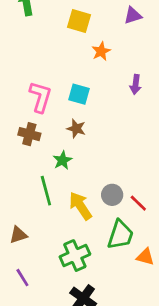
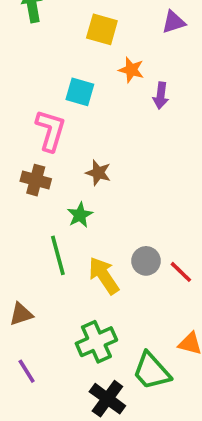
orange star: (101, 51) -> (131, 70), turned -30
purple arrow: (136, 84) -> (161, 96), moved
cyan square: (79, 94) -> (80, 92), moved
green trapezoid: (120, 235) -> (152, 371), moved, turned 120

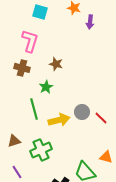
cyan square: (80, 92) -> (40, 12), moved
yellow arrow: (104, 276) -> (59, 120), turned 110
green cross: (96, 342) -> (41, 150), moved

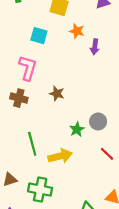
green star: (46, 87) -> (77, 129), moved
gray circle: (82, 112) -> (98, 121), moved
green cross: (41, 150) -> (40, 190), turned 35

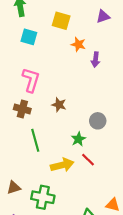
cyan square: (39, 36) -> (29, 37), moved
gray circle: (98, 121) -> (98, 121), moved
green line: (32, 144) -> (35, 140), moved
red line: (107, 154) -> (88, 160), moved

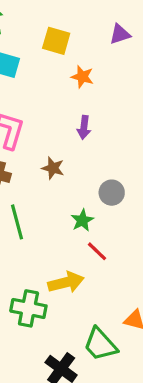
purple arrow: (96, 59) -> (84, 127), moved
yellow arrow: (62, 165) -> (66, 282), moved

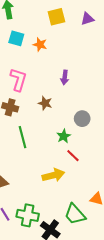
yellow square: (56, 41) -> (56, 17), moved, turned -30
orange star: (82, 77) -> (40, 45), moved
green cross: (28, 308) -> (28, 215), moved

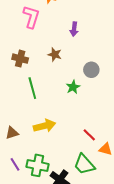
pink L-shape: (18, 80) -> (31, 17), moved
red line: (73, 156) -> (89, 135), moved
yellow arrow: (53, 175) -> (45, 126), moved

